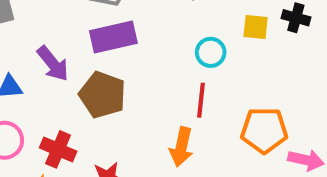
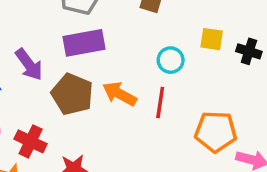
black cross: (296, 18) -> (249, 51), moved
orange arrow: (181, 147) -> (120, 94), moved, turned 104

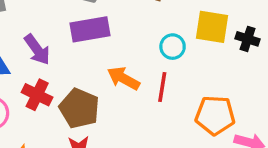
yellow square: (212, 39) -> (212, 27), size x1.5
brown pentagon: (72, 94) -> (79, 108), moved
red cross: (31, 141) -> (37, 95), moved

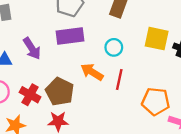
cyan circle: (173, 47) -> (114, 47), moved
red cross: (37, 95) -> (30, 95), moved

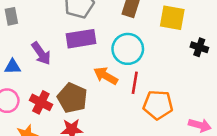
yellow square: (157, 39) -> (172, 18), moved
cyan circle: (114, 47) -> (128, 49), size x1.6
orange pentagon: (156, 101) -> (158, 105), moved

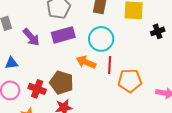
black cross: (199, 47) -> (158, 31), turned -32
purple arrow: (41, 53) -> (31, 37), moved

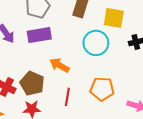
cyan circle: (101, 39) -> (96, 43), moved
red line: (110, 65) -> (67, 97), moved

